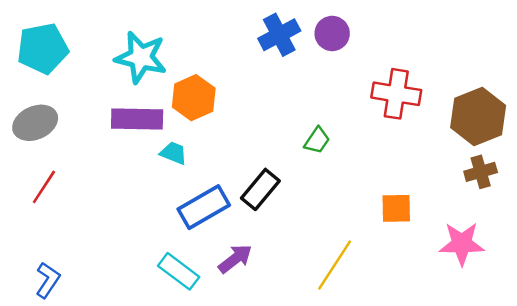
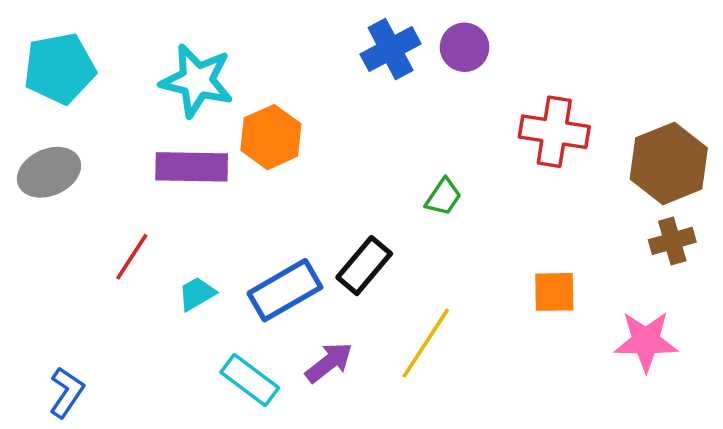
cyan trapezoid: (174, 153) -> (197, 294), moved, turned -52
red line: (44, 187) -> (132, 257), moved
yellow line: (335, 265) -> (426, 343), moved

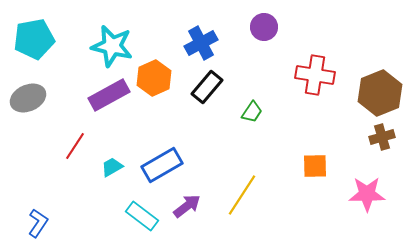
blue cross: (391, 49) -> (201, 43), moved
purple rectangle: (192, 167) -> (109, 95), turned -30
black rectangle: (364, 266) -> (207, 87), moved

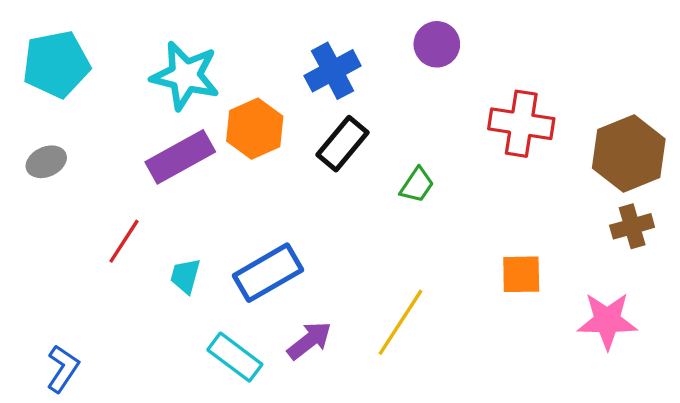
gray ellipse: (28, 98) -> (46, 162), size x0.7
cyan trapezoid: (112, 167) -> (185, 276), turned -45

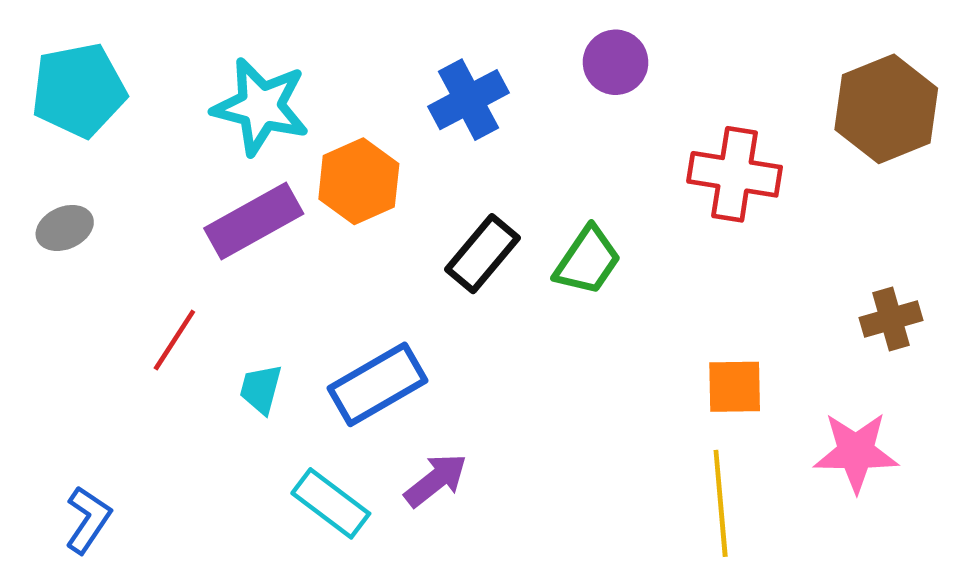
black rectangle: (342, 144) -> (483, 254), moved
brown hexagon: (629, 154) -> (886, 109), moved
green trapezoid: (417, 185) -> (588, 261), size x1.4
yellow line: (400, 322) -> (721, 503), moved, turned -38

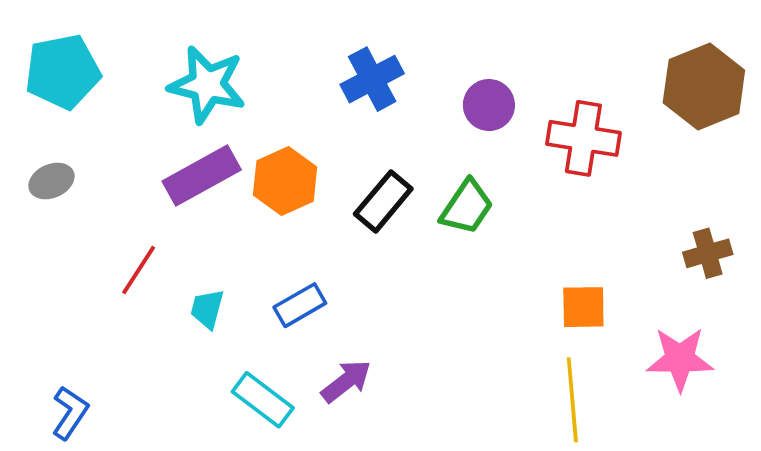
purple circle: (616, 62) -> (489, 105), moved
orange hexagon: (359, 181) -> (285, 181), moved
blue rectangle: (377, 384) -> (300, 305), size x0.7

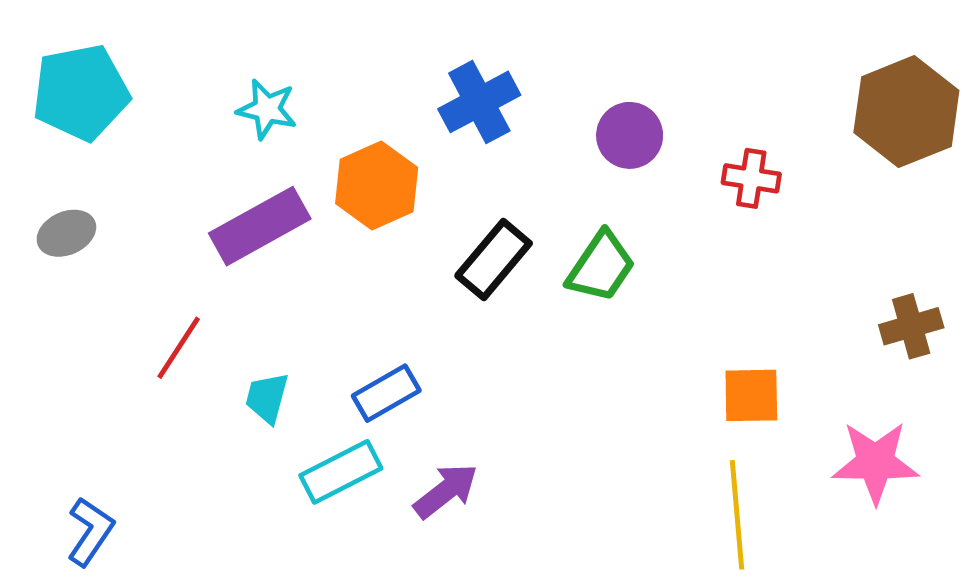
cyan star: (207, 85) -> (267, 109), size x0.6
red cross: (583, 138) -> (751, 178), size x0.6
orange hexagon: (285, 181) -> (377, 186), moved
cyan rectangle: (263, 400) -> (341, 472), moved, turned -64

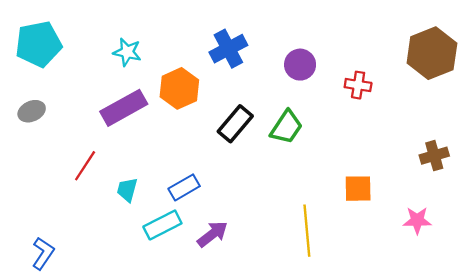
pink star: (875, 462) -> (417, 220), size x0.7
yellow line: (737, 515) -> (307, 231), moved

